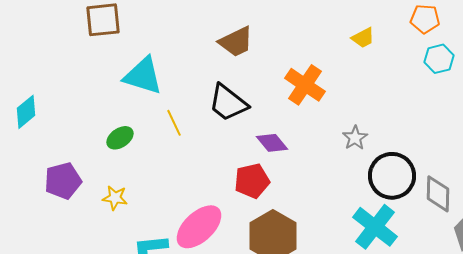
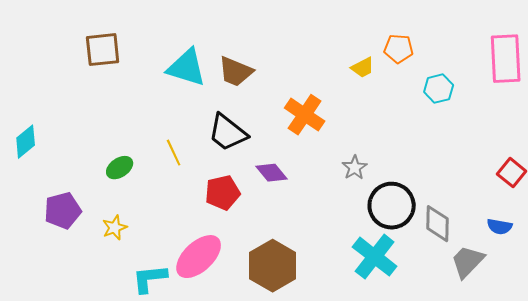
orange pentagon: (425, 19) -> (399, 49), moved
brown trapezoid: (236, 42) -> (236, 72), turned 48
cyan triangle: (143, 76) -> (187, 68), moved
red pentagon: (252, 181) -> (223, 193), moved
yellow star: (115, 198) -> (115, 228), turned -30

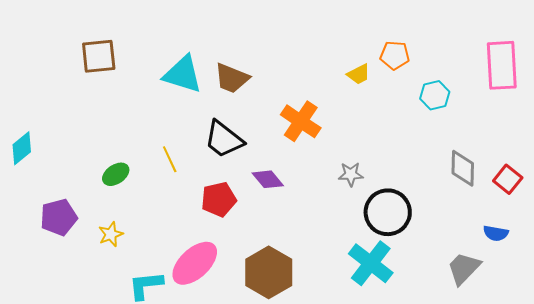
gray star: (355, 168) -> (351, 174), turned 30
gray diamond: (438, 224) -> (463, 168), moved

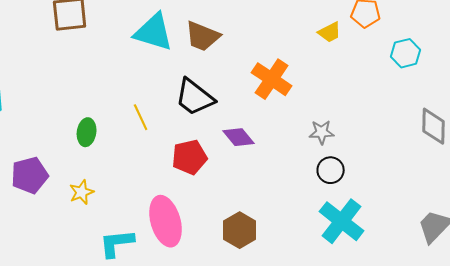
green ellipse: (116, 174) -> (87, 132), turned -48
black circle: (388, 212) -> (331, 170), moved, size x0.6
pink ellipse: (195, 263) -> (166, 221), turned -63
brown hexagon: (269, 272) -> (240, 230), size x0.7

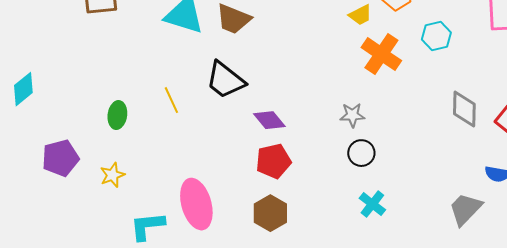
orange cross: (272, 79) -> (381, 54), moved
red pentagon: (190, 157) -> (273, 161), moved
cyan cross: (342, 221) -> (372, 204), size x0.6

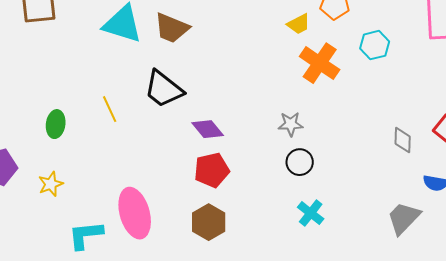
gray diamond: (464, 109) -> (403, 140), moved, size x0.7

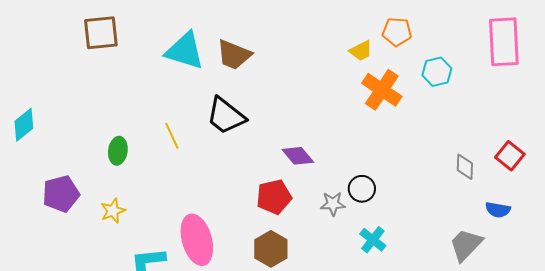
gray star: (291, 124) -> (333, 204), moved
purple diamond: (208, 129) -> (298, 156), moved

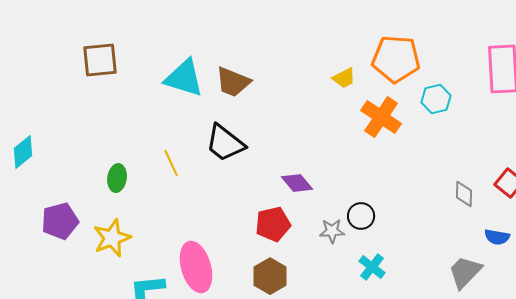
orange pentagon: (397, 32) -> (396, 59), size x1.6
yellow trapezoid: (361, 51) -> (344, 78), moved
yellow star: (113, 211) -> (112, 238), size x1.5

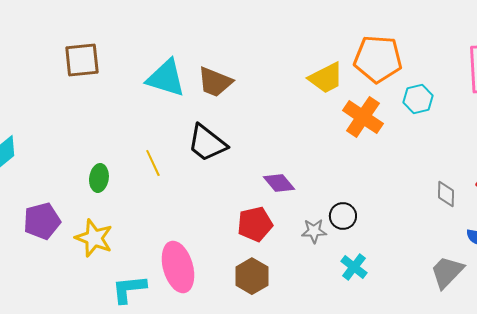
yellow trapezoid: (344, 78) -> (326, 78), size x1.5
yellow star: (112, 238) -> (94, 238), turned -30

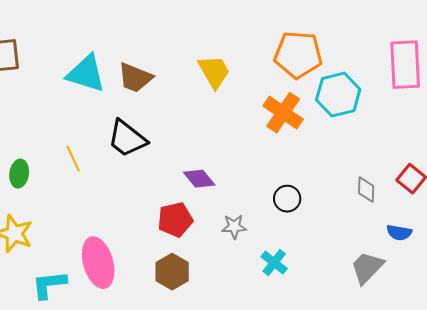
yellow trapezoid: (326, 78) -> (214, 72), moved, turned -93
cyan hexagon: (418, 99) -> (338, 95), size x1.5
black circle: (343, 216) -> (287, 199), moved

